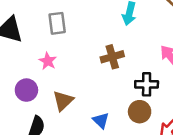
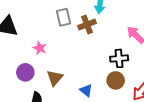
gray rectangle: (57, 23) -> (64, 17), moved
brown cross: (112, 57) -> (87, 25), moved

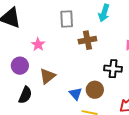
brown cross: (87, 25) -> (87, 40), moved
brown circle: (116, 80) -> (95, 90), moved

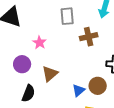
blue triangle: (76, 94) -> (79, 90), turned 32

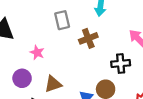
brown triangle: (50, 74) -> (53, 84), turned 30

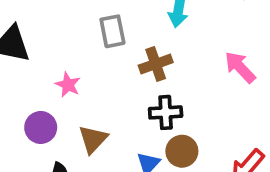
black cross: (121, 63) -> (166, 112), moved
brown triangle: (53, 84) -> (93, 139), turned -30

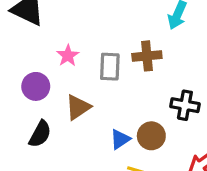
gray rectangle: (112, 31) -> (110, 67), moved
black cross: (166, 112) -> (185, 105), moved

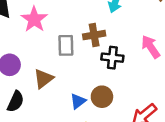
pink star: (68, 56) -> (34, 19), moved, size x1.5
black cross: (185, 105) -> (112, 58), moved

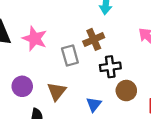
black cross: (112, 58) -> (110, 67), moved
brown circle: (102, 97) -> (126, 91), moved

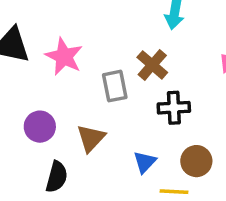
brown cross: (94, 39) -> (152, 65), turned -30
brown circle: (126, 91) -> (196, 161), moved

